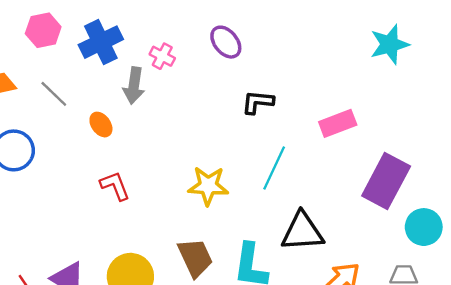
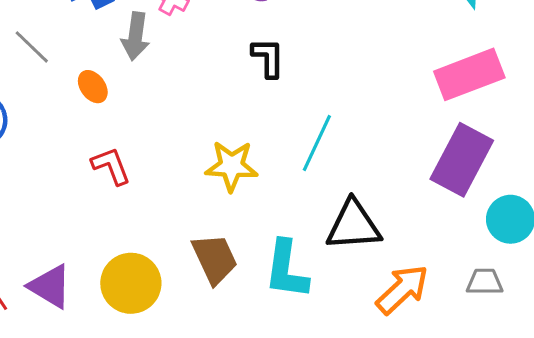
black L-shape: (258, 102) -> (268, 58), moved, turned 84
pink rectangle: (338, 123) -> (469, 74), moved, size x1.4

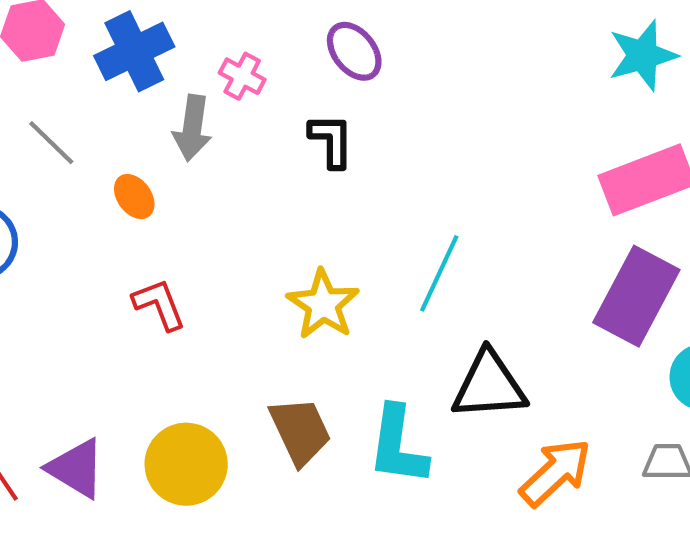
black L-shape: (268, 58) -> (331, 141), moved
yellow star: (232, 166) -> (323, 304), turned 30

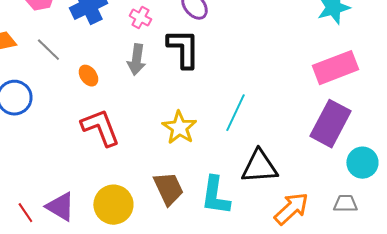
gray arrow: (192, 128) -> (136, 60), moved
black L-shape: (331, 141) -> (183, 49), size x1.5
red L-shape: (159, 304) -> (100, 128), size x1.5

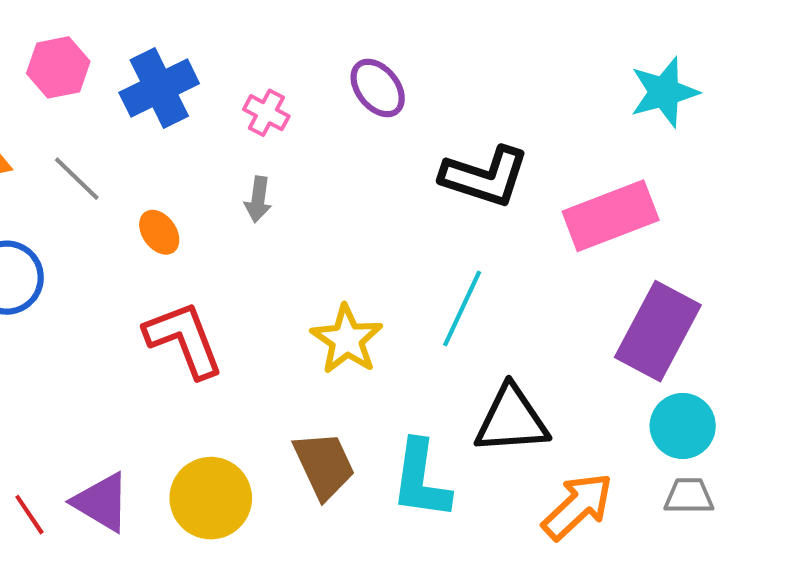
black L-shape: (183, 49) -> (485, 177), moved, turned 108
gray arrow: (136, 60) -> (258, 199), size x0.7
pink rectangle: (335, 68) -> (611, 216), moved
cyan circle: (362, 163) -> (683, 426), moved

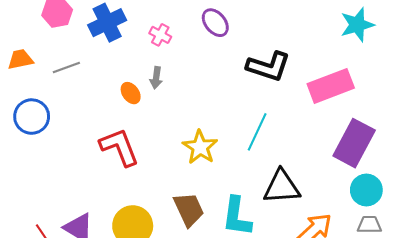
gray line: (77, 179) -> (66, 68), turned -64
orange ellipse: (159, 232) -> (131, 93), moved

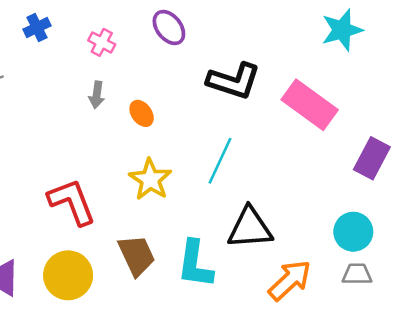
blue cross: (107, 23) -> (37, 27), size x0.6
pink rectangle: (331, 86) -> (310, 105), turned 57
orange ellipse: (131, 93) -> (142, 113), moved
purple rectangle: (354, 143) -> (372, 158), moved, size x0.7
red L-shape: (119, 147) -> (72, 202), moved

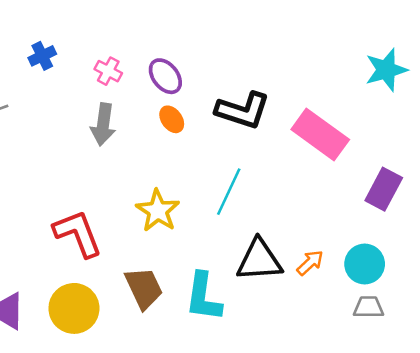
purple ellipse: (169, 27) -> (165, 76), moved
cyan star: (342, 30) -> (386, 70), moved
gray arrow: (97, 95) -> (103, 124), size x1.5
orange ellipse: (142, 113) -> (172, 119), moved
orange arrow: (290, 280) -> (310, 263), moved, size x0.6

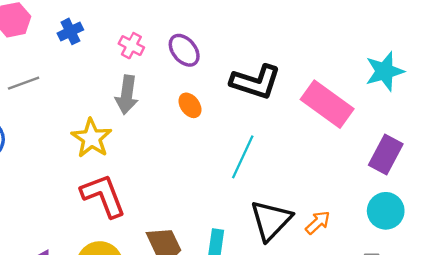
cyan star: (386, 70) -> (385, 71), moved
orange ellipse: (172, 119) -> (190, 105), moved
yellow star: (158, 211) -> (92, 138), moved
black triangle: (259, 260) -> (271, 220), turned -42
cyan circle: (365, 264) -> (386, 211), moved

